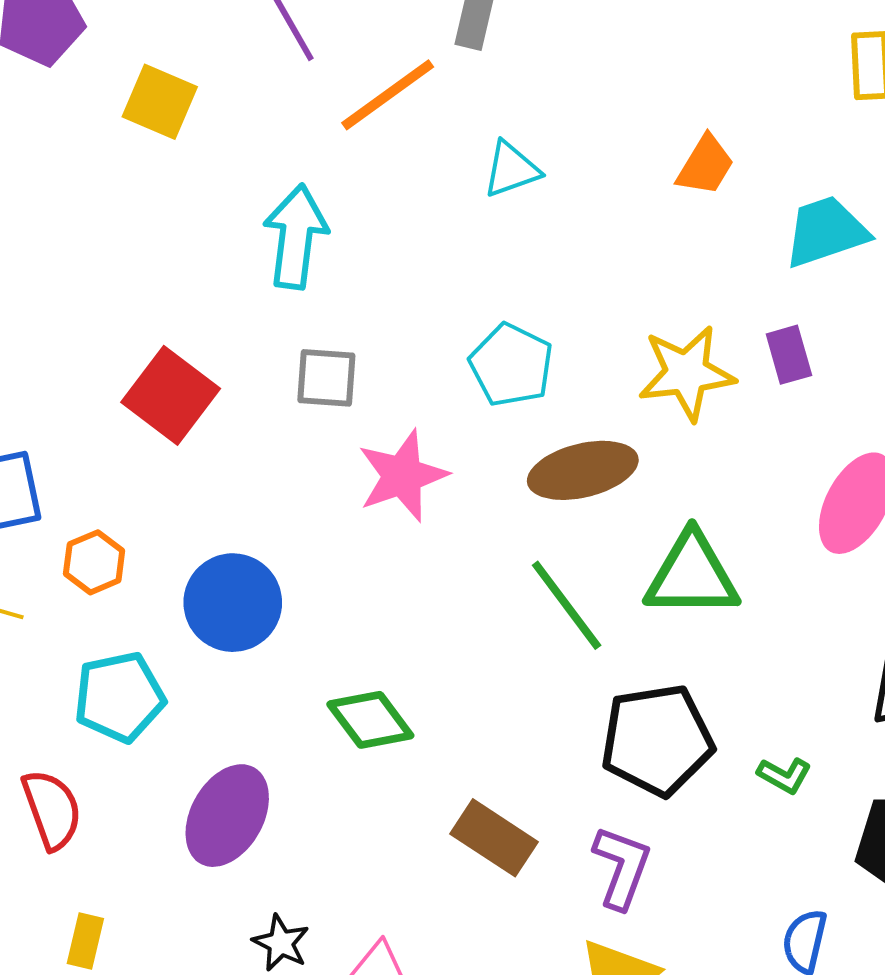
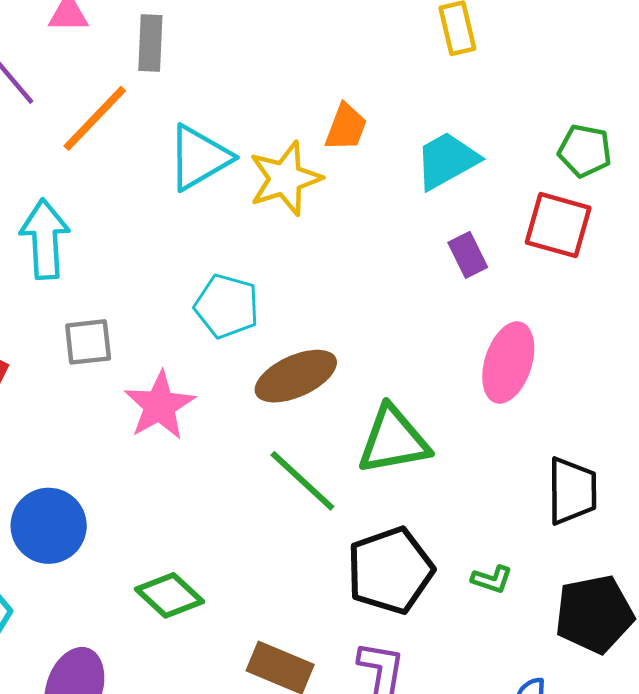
cyan triangle: (511, 169) -> (199, 158), size x1.5
purple rectangle: (789, 355) -> (468, 255), moved
yellow star: (686, 373) -> (285, 179), moved

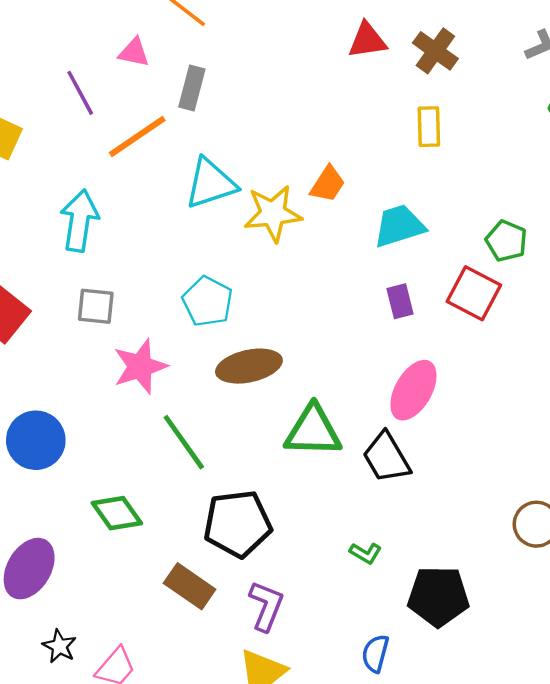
green line: (302, 481) -> (184, 442), moved
black trapezoid: (572, 491) -> (386, 458), moved, turned 138
black pentagon: (390, 570) -> (238, 524), moved

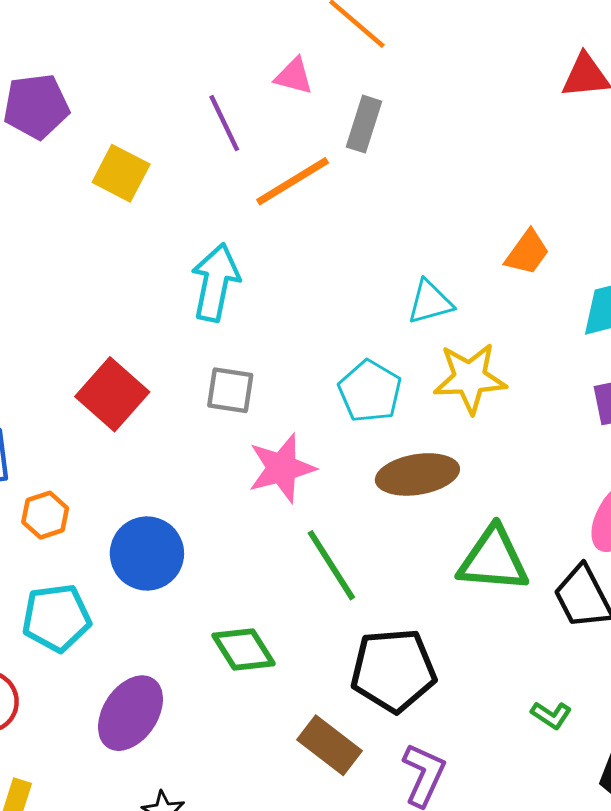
cyan triangle: (211, 183) -> (430, 302), moved, size x0.7
yellow star: (273, 213) -> (470, 378), moved

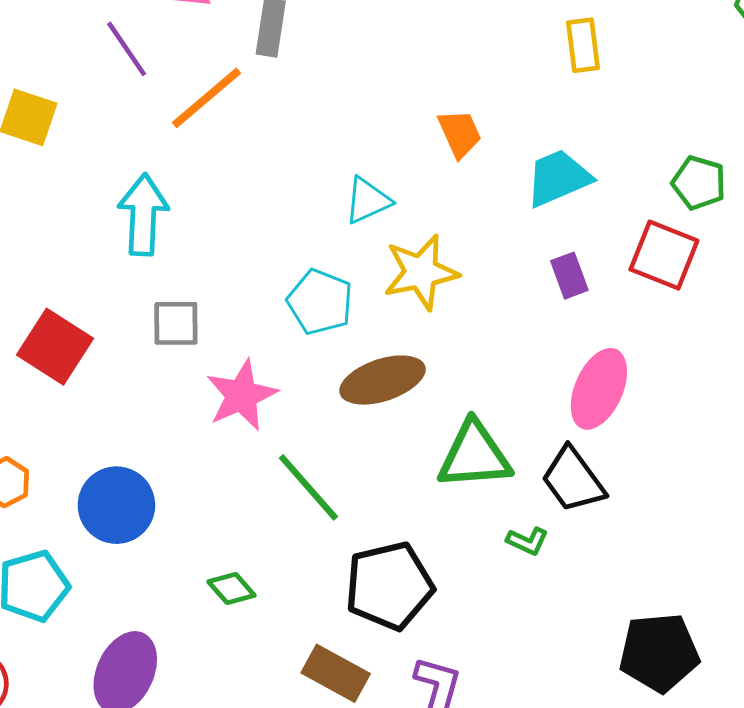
orange trapezoid: (527, 252) -> (460, 133), turned -51
green diamond: (243, 650) -> (231, 589), size x0.7
green L-shape: (551, 715) -> (527, 541), moved

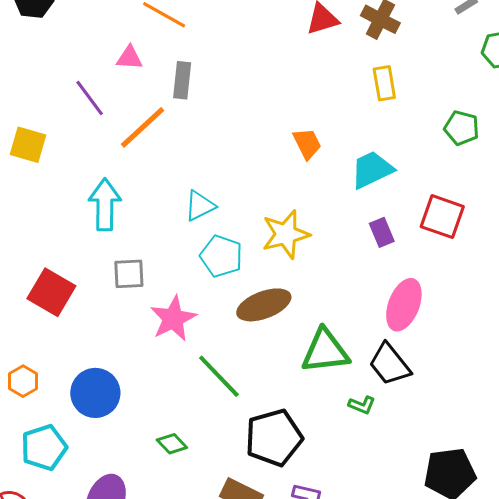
green pentagon: (699, 183) -> (462, 128), moved
cyan triangle: (368, 200) -> (200, 206), moved

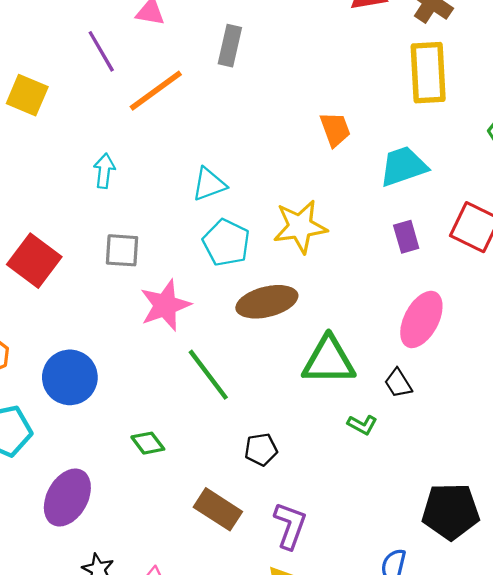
gray rectangle: (182, 80) -> (230, 46), moved
yellow rectangle: (384, 83) -> (428, 73), size x1.6
cyan arrow: (105, 205) -> (104, 171), size x0.6
black trapezoid: (390, 364) -> (398, 383), size x0.6
black pentagon: (274, 438) -> (261, 449), size x0.5

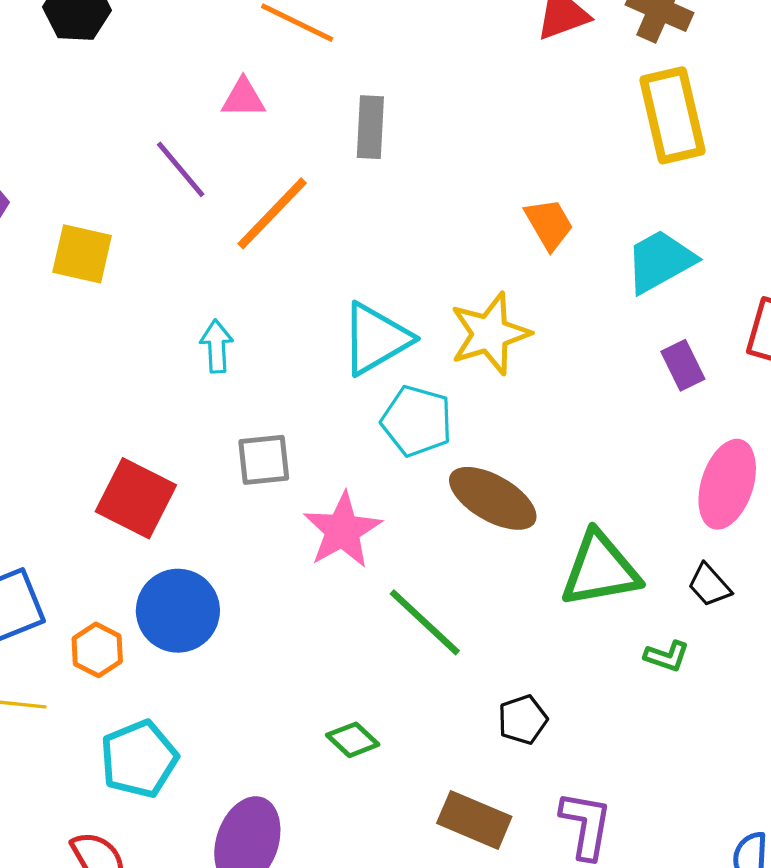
cyan triangle: (209, 184) -> (376, 339), size x1.4
yellow star: (300, 227) -> (490, 334), moved
brown ellipse: (267, 302) -> (493, 498), turned 54
blue circle: (70, 377) -> (178, 611), moved

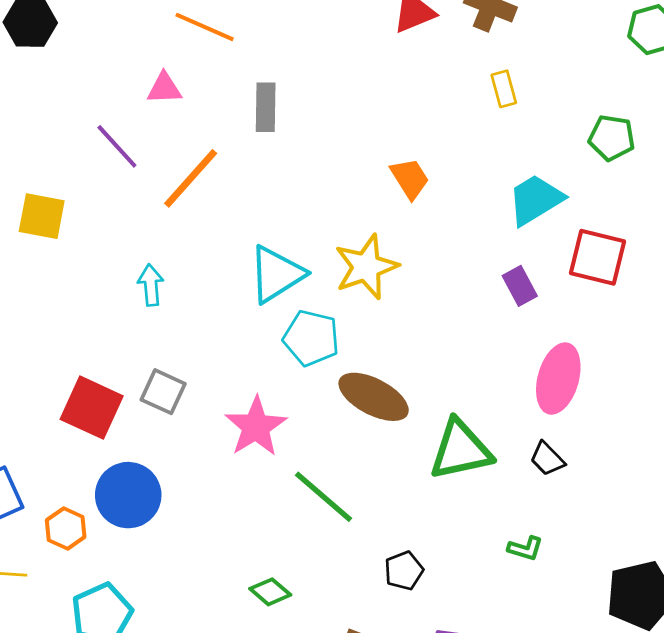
yellow rectangle: (672, 115) -> (504, 89), size x0.5
cyan trapezoid: (660, 261) -> (535, 200), moved
gray square: (264, 460) -> (163, 392), moved, turned 33
green L-shape: (667, 656) -> (525, 548), moved

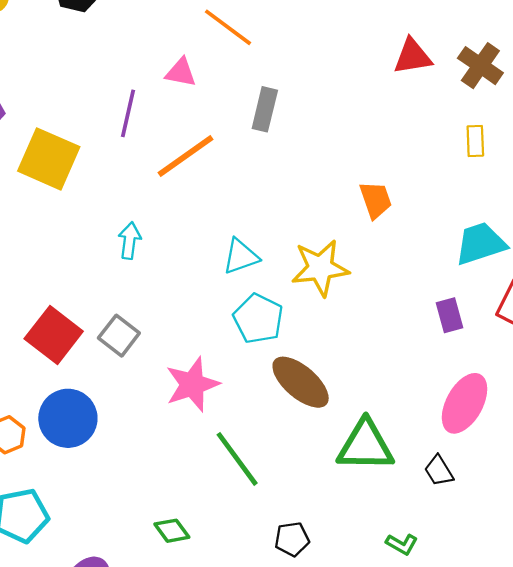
purple line: (117, 146) -> (128, 113), turned 42
yellow square: (42, 216) -> (49, 159), size x1.4
cyan triangle: (276, 274) -> (241, 256), size x0.7

